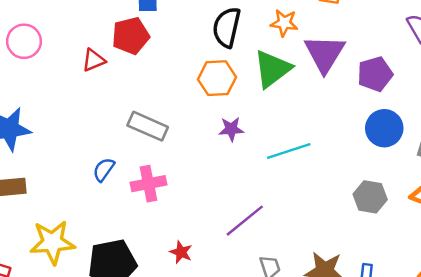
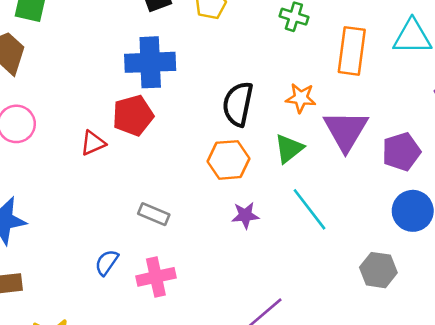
green triangle: (272, 69) -> (289, 149), size x0.7
gray rectangle: (148, 126) -> (154, 214), size x0.7
cyan line: (289, 151) -> (309, 209), moved, turned 72
gray hexagon: (370, 197) -> (378, 270), moved

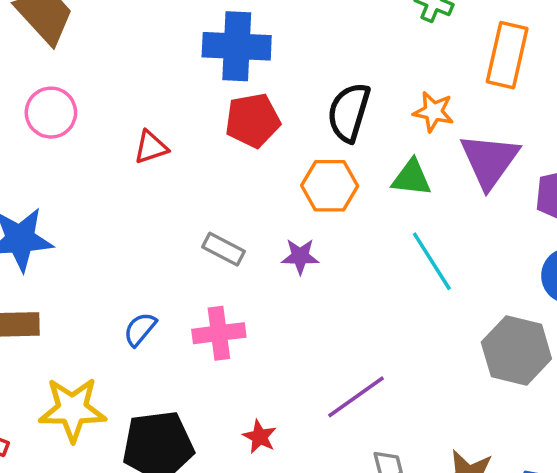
red pentagon: (133, 115) -> (253, 120), moved
green triangle: (289, 149) -> (412, 178), turned 40
purple star: (245, 215) -> (300, 256), moved
blue semicircle: (107, 262) -> (140, 329), moved
gray hexagon: (378, 270) -> (516, 351), size x1.4

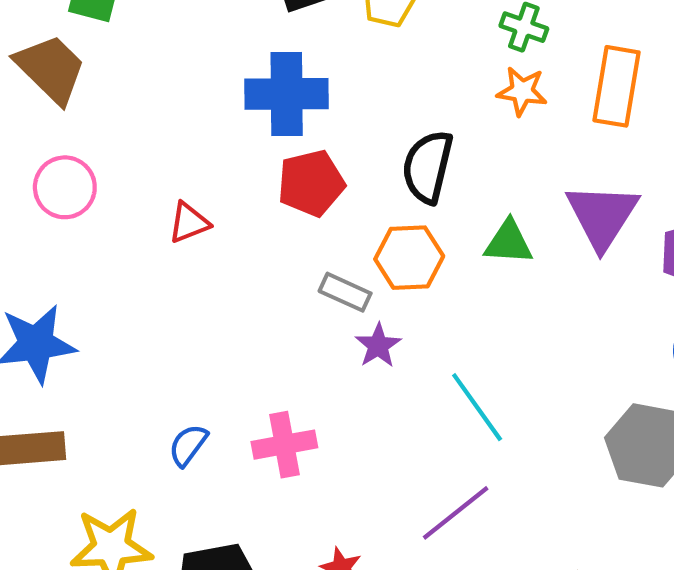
orange star: (433, 112) -> (522, 91), moved
gray rectangle: (223, 249) -> (345, 292), moved
purple star: (300, 256) -> (378, 346), turned -30
cyan line: (432, 261) -> (477, 407), moved

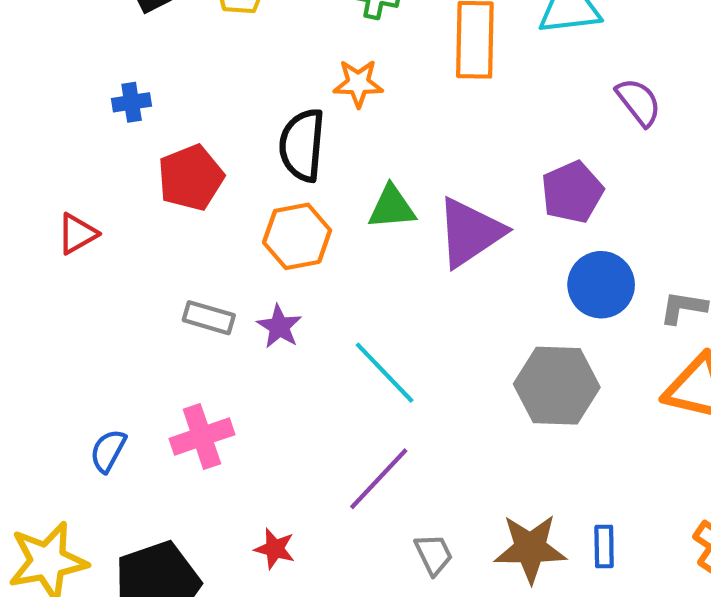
orange star: (522, 91) -> (358, 83), moved
blue cross: (287, 94) -> (132, 102), moved, size x0.5
purple triangle: (602, 216) -> (470, 232), moved, turned 32
gray rectangle: (345, 292) -> (209, 318), moved

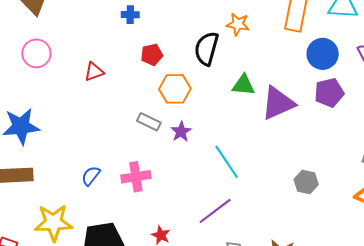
red pentagon: (191, 178) -> (152, 55), size x0.7
orange hexagon: (297, 236) -> (175, 89), moved
blue circle: (601, 285) -> (323, 54), moved
gray hexagon: (557, 386) -> (306, 182), size x0.6

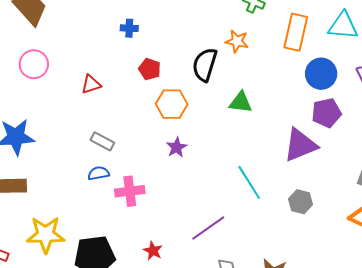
red pentagon: (152, 55) -> (150, 69), turned 30
purple triangle: (278, 103) -> (300, 145), moved
gray rectangle: (149, 122) -> (102, 141), moved
cyan line: (227, 162) -> (249, 182), moved
blue semicircle: (91, 176) -> (99, 173), moved, turned 40

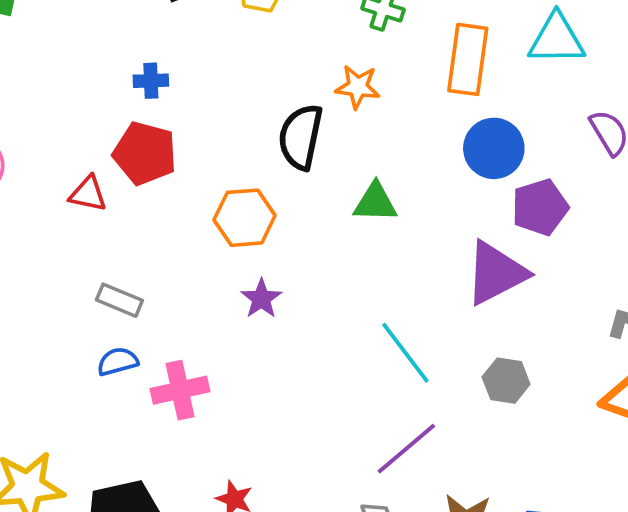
red pentagon: (150, 69) -> (145, 153), moved, size x1.5
blue circle: (321, 74) -> (494, 148), moved
red triangle: (91, 84) -> (88, 194), turned 35
purple line: (208, 228) -> (406, 449), moved

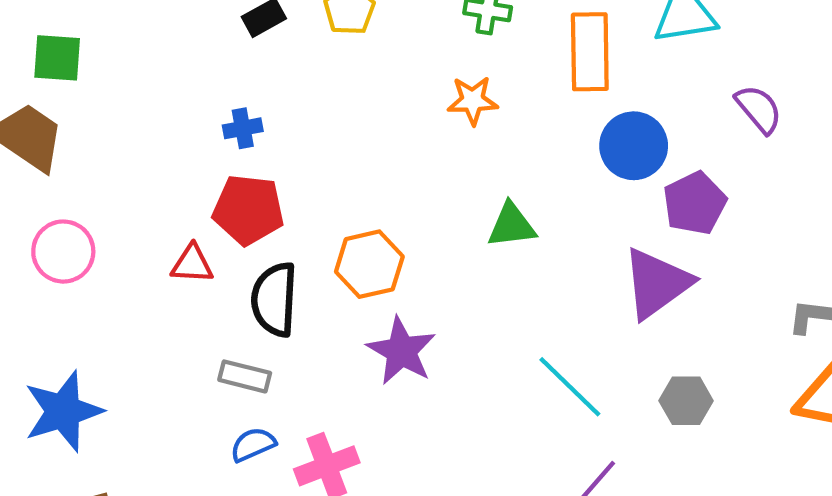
black semicircle: (301, 137) -> (274, 299), moved
purple star: (261, 299) -> (401, 351), size x1.5

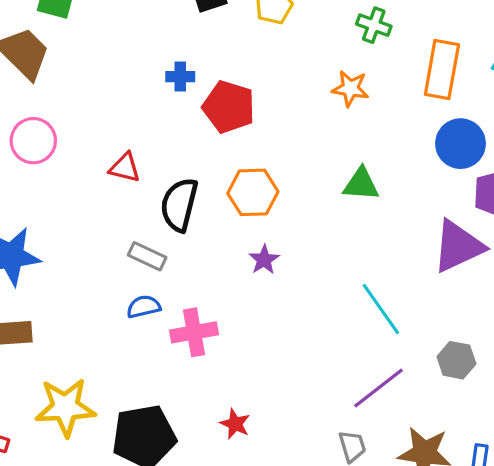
red pentagon: (248, 210) -> (229, 107), moved
purple star: (401, 351) -> (264, 260), size x0.6
gray hexagon: (686, 401) -> (456, 360), moved

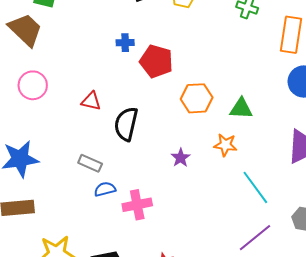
orange star: (350, 88) -> (225, 145), moved
orange hexagon: (253, 192) -> (197, 98), moved
gray rectangle: (147, 256) -> (90, 163), moved

